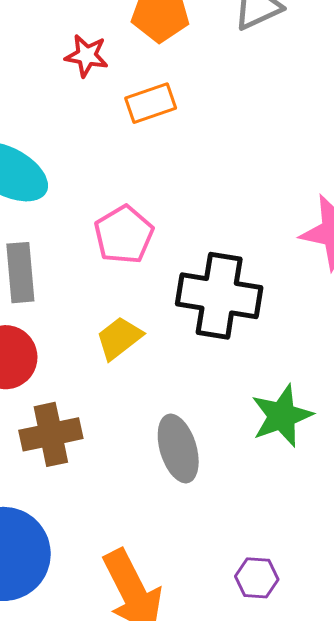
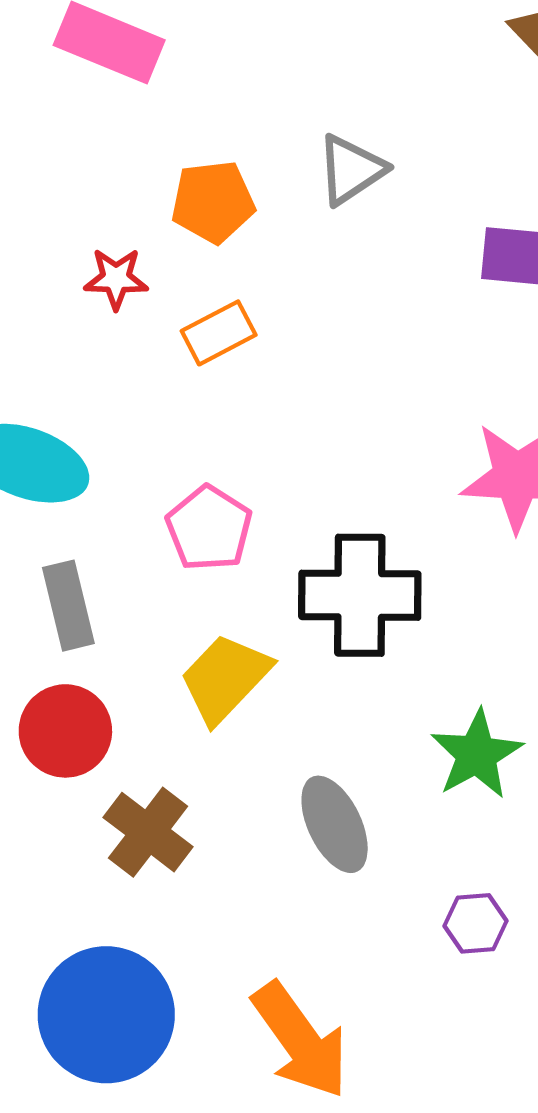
yellow trapezoid: (119, 338) -> (225, 678), size x1.4
brown cross: (51, 434) -> (148, 832), turned -32
purple hexagon: (257, 578) -> (475, 923), moved

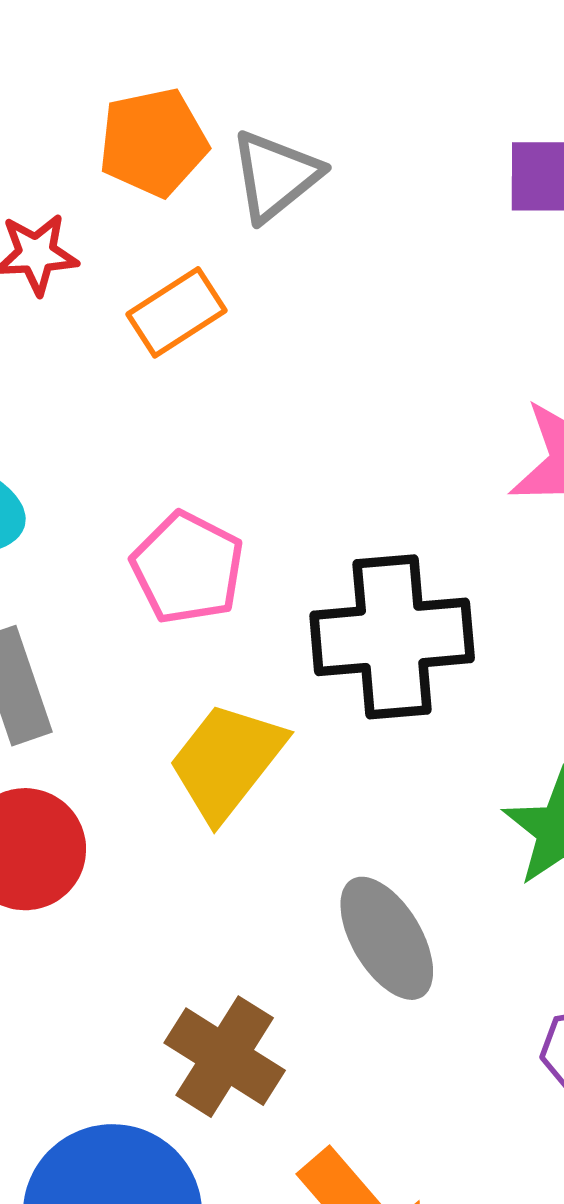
gray triangle: (351, 170) -> (275, 176), moved
brown cross: (148, 832) -> (225, 1057), moved

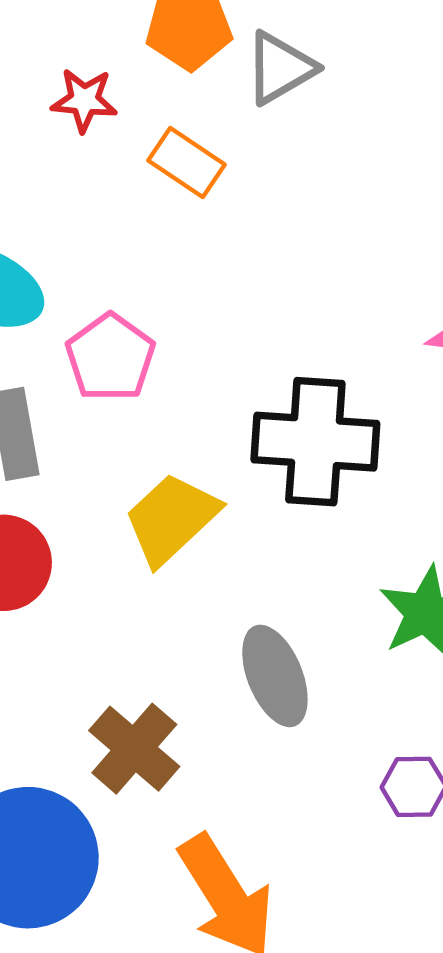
orange rectangle: (176, 312) -> (187, 163), turned 58
pink pentagon: (188, 568) -> (110, 357), moved

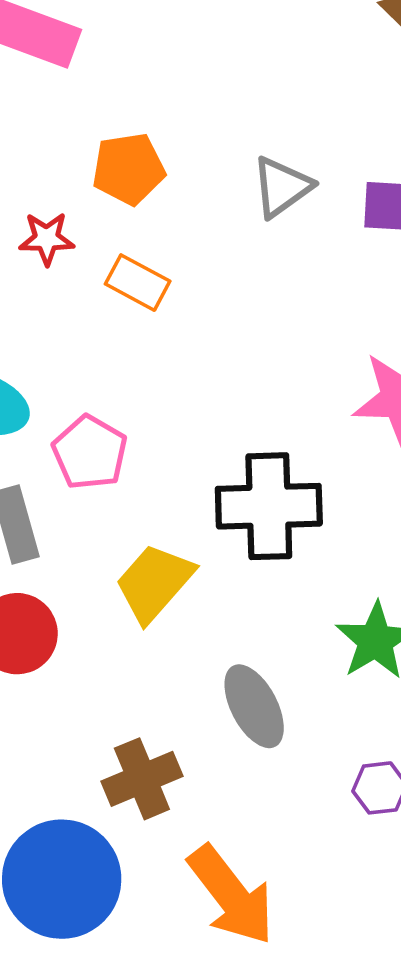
gray triangle: (280, 68) -> (282, 187), moved
brown cross: (134, 749) -> (142, 779), turned 32

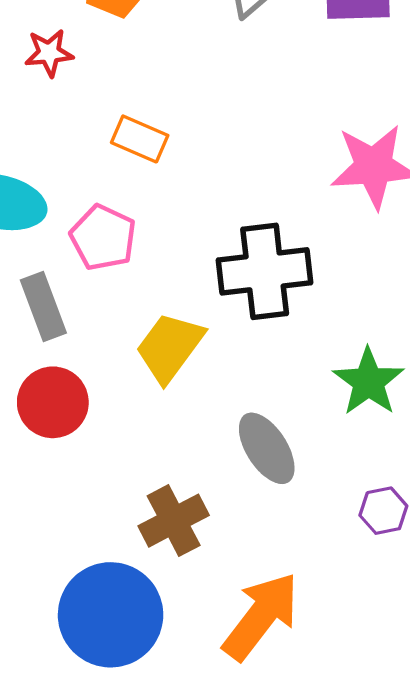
orange rectangle: (138, 283) -> (140, 139), moved
orange arrow: (231, 895) -> (261, 616), turned -100

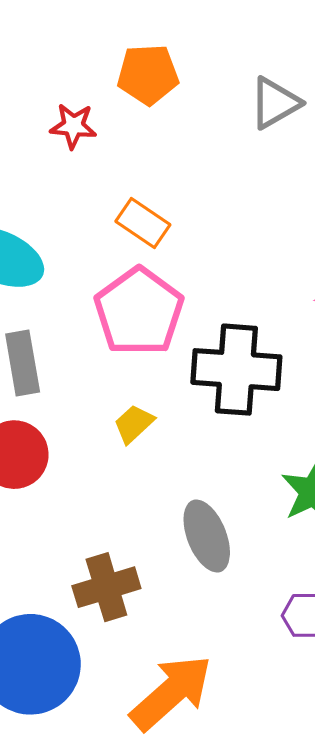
pink pentagon: (103, 238) -> (139, 312), moved, size x1.4
yellow trapezoid: (170, 347) -> (134, 424), size x0.6

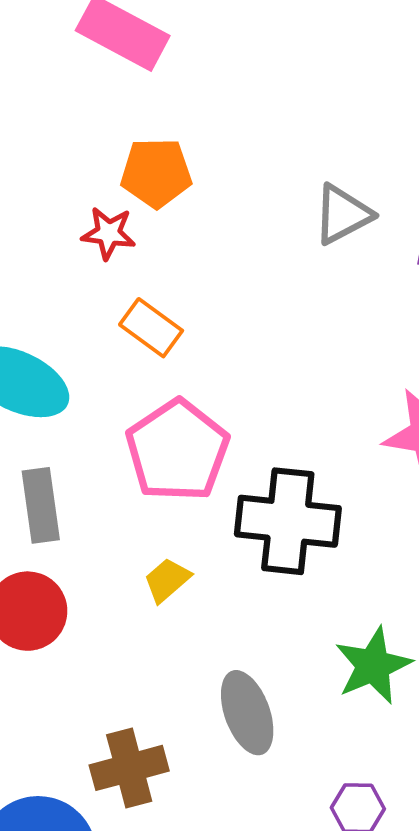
orange pentagon: (148, 74) -> (156, 173), moved
orange rectangle: (143, 223) -> (151, 328), moved

